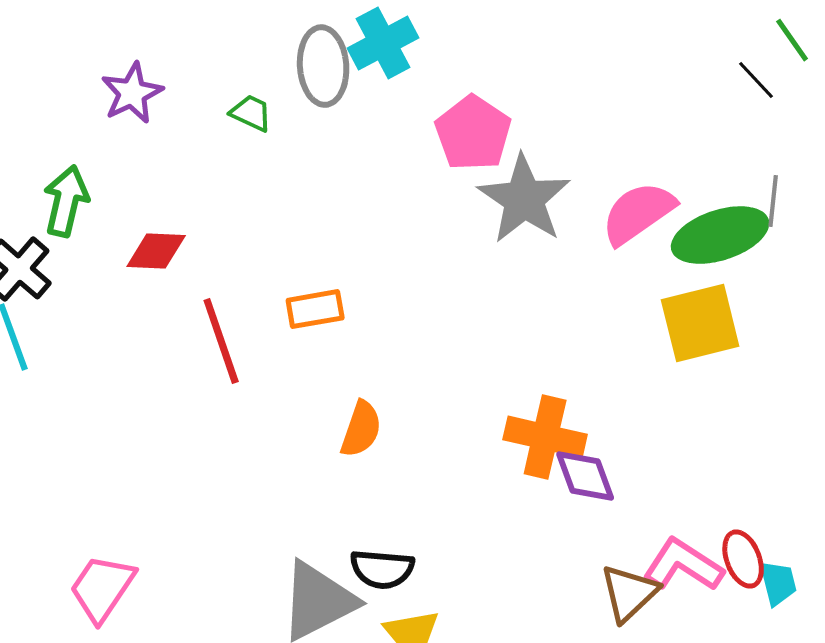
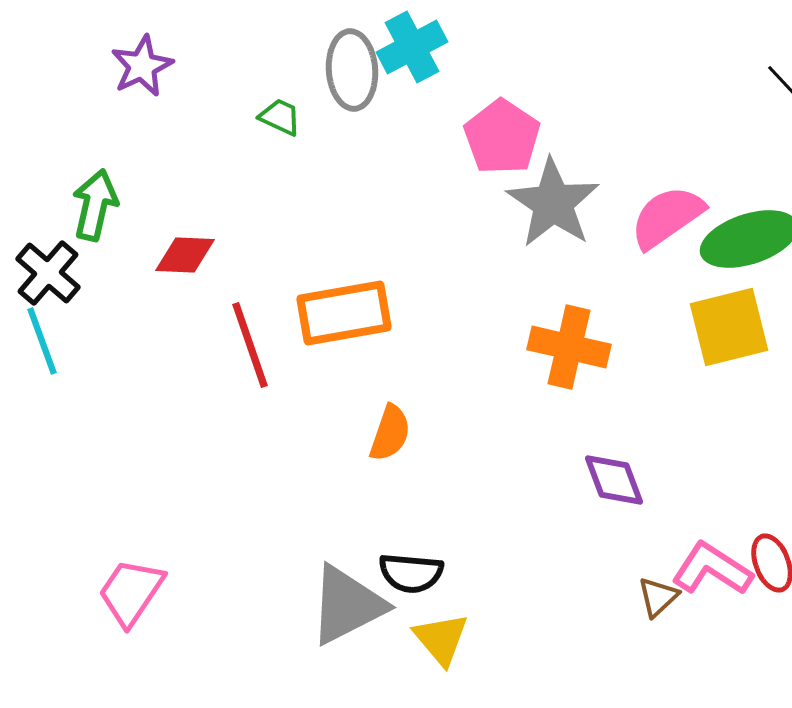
purple star: (132, 93) -> (142, 66), moved
orange rectangle: (315, 309) -> (344, 313), size x1.6
orange cross: (545, 437) -> (569, 347), moved
brown triangle: (629, 593) -> (658, 597), size x0.7

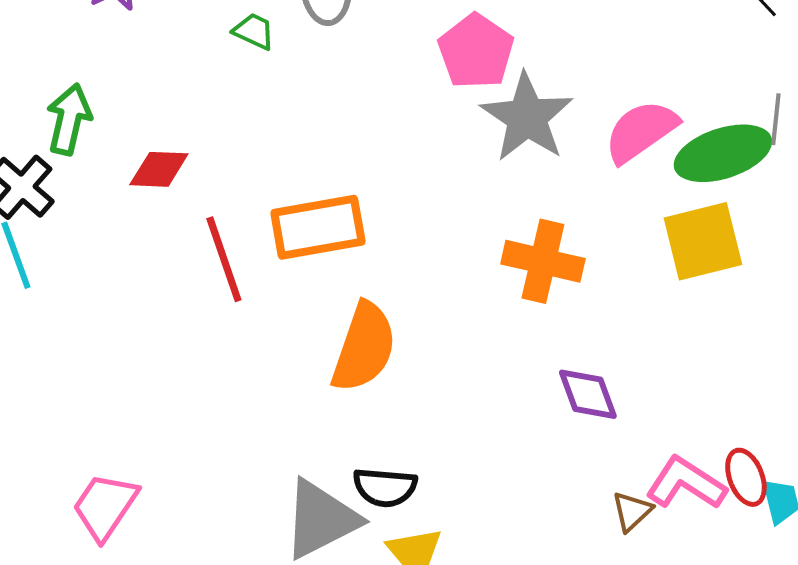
orange semicircle: (390, 433) -> (364, 347), size x1.6

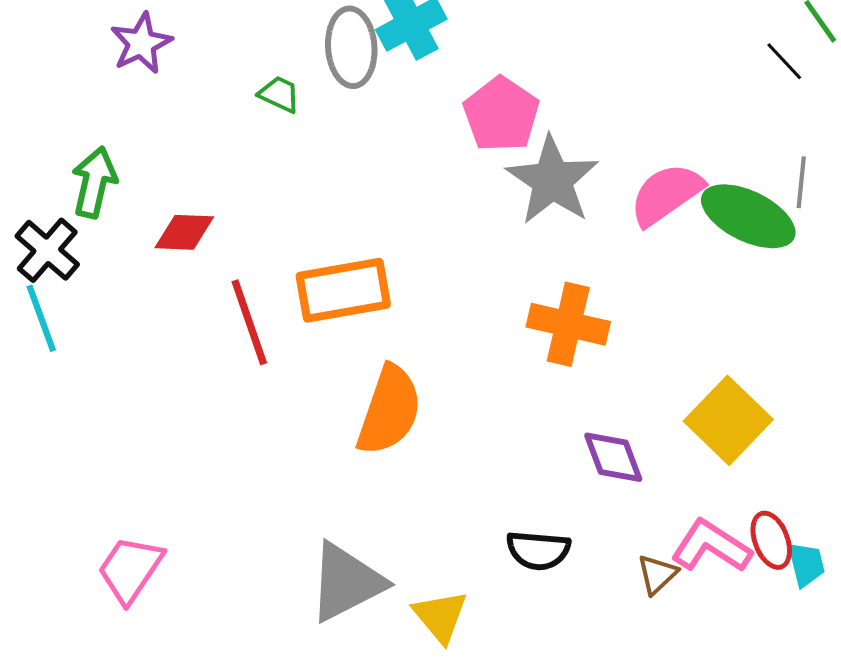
green ellipse: (723, 153) -> (748, 216), turned 44
yellow square: (703, 241) -> (728, 420), moved, turned -32
black semicircle: (385, 487) -> (538, 550), moved

